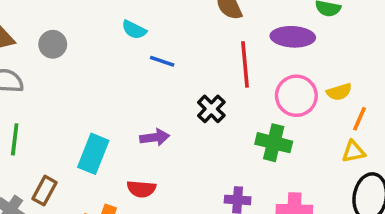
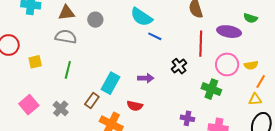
cyan semicircle: (134, 30) -> (141, 17), size x1.6
brown rectangle: (44, 191) -> (92, 101), moved

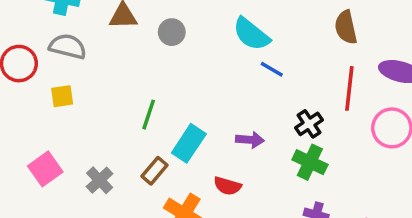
gray semicircle: (66, 37) -> (68, 46), moved
green line: (68, 70) -> (149, 115), moved
green cross: (211, 89) -> (310, 162), moved

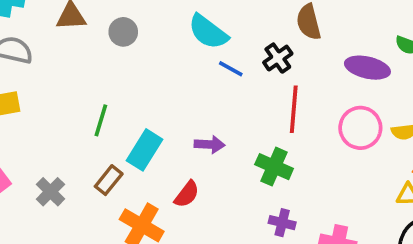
red line: (349, 88) -> (294, 109), moved
black cross: (309, 124) -> (278, 58), moved
red semicircle: (227, 186) -> (187, 194), turned -68

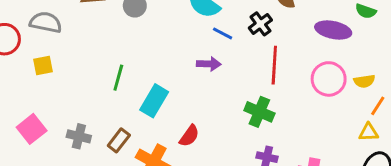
purple arrow: (210, 144) -> (209, 64), moved
brown rectangle: (109, 180) -> (119, 140), moved
gray cross: (50, 192) -> (79, 136), turned -30

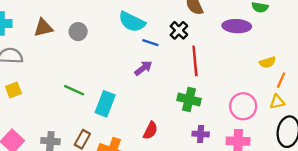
purple arrow: (209, 64) -> (143, 68), turned -30
green line: (118, 78) -> (74, 90), turned -72
pink circle: (329, 79) -> (243, 106), moved
red semicircle: (189, 136) -> (150, 130), moved

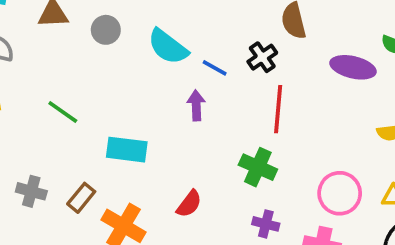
cyan semicircle: (132, 22) -> (168, 47), moved
purple arrow: (143, 68) -> (196, 105), turned -66
green line: (74, 90) -> (63, 112), moved
cyan rectangle: (105, 104) -> (127, 150), turned 65

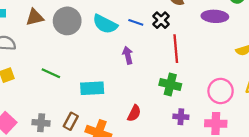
gray circle: (106, 30) -> (67, 21), size x1.6
blue line: (215, 68) -> (136, 22), moved

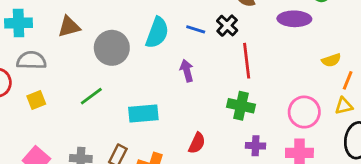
gray circle: (67, 21) -> (112, 48), moved
cyan semicircle: (105, 24) -> (157, 33), turned -95
green line: (51, 73) -> (91, 96), turned -60

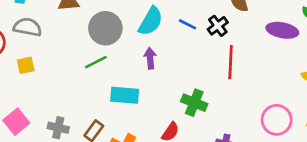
purple arrow: (187, 71) -> (150, 58), moved
green line: (91, 96) -> (96, 62), moved
green cross: (241, 106) -> (194, 103), moved

